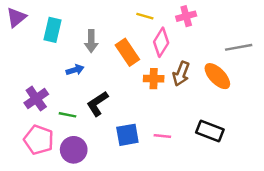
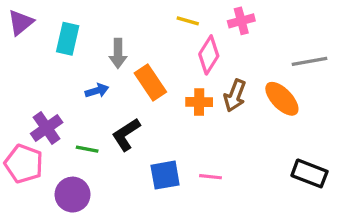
orange rectangle: (127, 52) -> (150, 83), moved
black rectangle: (210, 131) -> (309, 173), moved
pink pentagon: (39, 140) -> (24, 164), moved
purple circle: (74, 150) -> (73, 195), moved

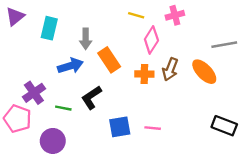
blue arrow: (97, 91) -> (70, 66), size x1.5

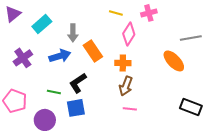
cyan rectangle: (49, 28) -> (42, 24), turned 36
brown arrow: (170, 69) -> (126, 86), moved
purple cross: (34, 93) -> (23, 58), moved
blue square: (120, 127) -> (76, 108), moved

